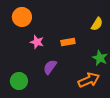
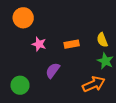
yellow semicircle: (97, 24) -> (102, 40), moved, turned 128

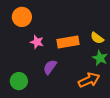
yellow semicircle: (102, 40) -> (97, 38), turned -32
orange rectangle: (72, 44) -> (68, 42), size x1.5

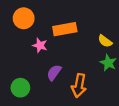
orange rectangle: (68, 42) -> (65, 29), moved
orange arrow: (89, 80) -> (79, 86), moved, turned 125

